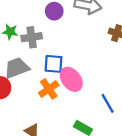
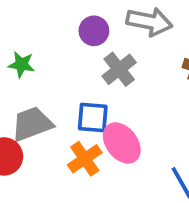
gray cross: (32, 37) -> (119, 69), moved, turned -30

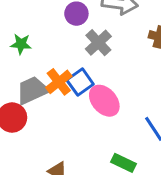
blue square: (93, 117) -> (80, 82), turned -36
orange cross: (85, 159) -> (59, 82), moved

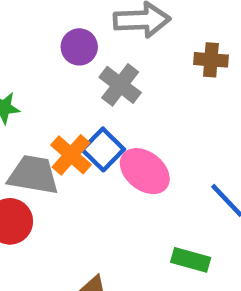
gray trapezoid: (32, 90) -> (33, 175), turned 44

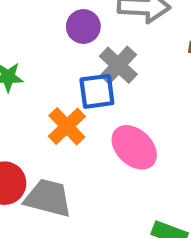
blue square: (103, 149) -> (97, 91), moved, turned 33
gray trapezoid: (33, 175) -> (48, 198), moved

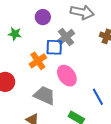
purple circle: (83, 27) -> (43, 17), moved
gray trapezoid: (48, 198) -> (44, 95), moved

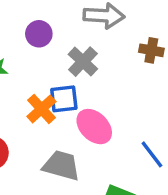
blue square: (54, 47) -> (64, 99), moved

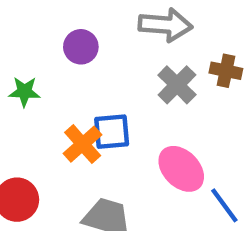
gray cross: (83, 62) -> (177, 85), moved
pink ellipse: (94, 127) -> (181, 169), moved

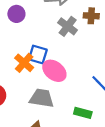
blue square: (112, 132) -> (38, 55), turned 30
pink ellipse: (181, 169) -> (54, 71), moved

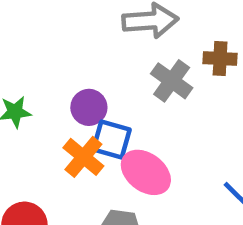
purple circle: (16, 14) -> (89, 107), moved

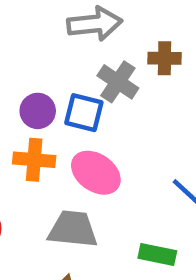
blue square: (112, 139) -> (84, 113), moved
orange cross: (83, 157) -> (34, 160), turned -33

